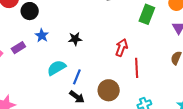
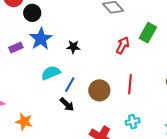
blue star: (42, 35) -> (41, 39), size x1.6
red arrow: (122, 48) -> (123, 45), moved
brown circle: (109, 90) -> (99, 90), moved

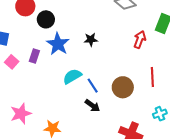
purple rectangle: (16, 47) -> (34, 56), turned -40
black star: (73, 47) -> (91, 40), moved
blue line: (70, 85) -> (93, 86), turned -56

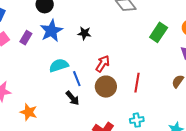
red arrow: (140, 40) -> (103, 64), moved

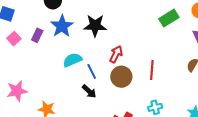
green rectangle: (159, 32) -> (169, 18), turned 30
black star: (84, 33) -> (95, 26), size x1.6

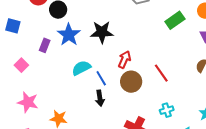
pink square: (14, 39) -> (21, 65), moved
red line: (152, 70) -> (161, 73), turned -36
pink star: (17, 91) -> (28, 102), turned 30
black arrow: (89, 91) -> (100, 98), turned 42

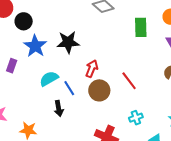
green rectangle: (175, 20) -> (141, 27), turned -54
purple rectangle: (45, 45) -> (12, 66), moved
black arrow: (100, 98) -> (59, 108), moved

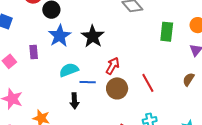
black star: (68, 42) -> (93, 36), turned 30
purple rectangle: (12, 66) -> (34, 52), turned -32
blue line: (69, 88) -> (88, 82), turned -63

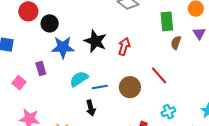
blue star: (60, 36) -> (63, 47), turned -30
red arrow: (113, 66) -> (124, 47), moved
brown semicircle: (189, 79) -> (176, 43), moved

